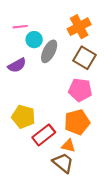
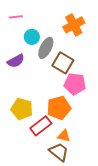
pink line: (20, 27) -> (16, 17), moved
brown square: (84, 58) -> (63, 63), moved
orange pentagon: (77, 122) -> (59, 108), moved

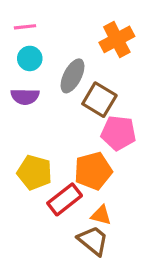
cyan circle: (32, 37) -> (30, 58), moved
purple semicircle: (16, 61) -> (25, 96), turned 30

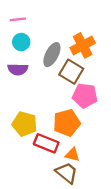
orange cross: (117, 39) -> (83, 45), moved
red rectangle: (65, 199) -> (46, 143), turned 60

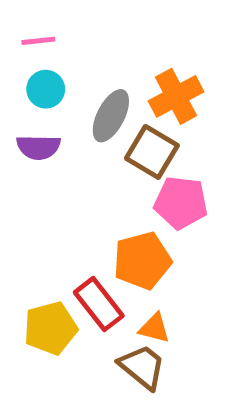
yellow pentagon: (25, 124) -> (51, 328), moved, turned -30
red rectangle: (46, 143) -> (99, 304), turned 30

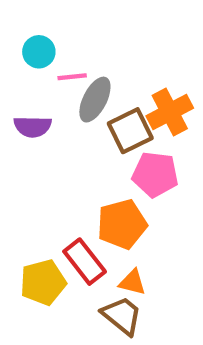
pink line: (38, 41) -> (72, 77), moved
cyan circle: (46, 89) -> (39, 52), moved
orange cross: (176, 96) -> (170, 112), moved
brown square: (152, 152) -> (130, 131), turned 33

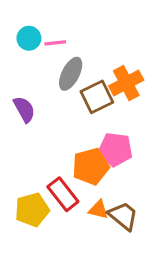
pink line: (72, 77) -> (55, 43), moved
purple semicircle: (33, 127) -> (24, 109), moved, turned -120
pink pentagon: (155, 174) -> (115, 149), moved
brown trapezoid: (122, 316) -> (123, 216), moved

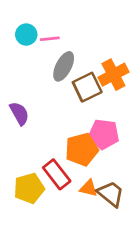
purple semicircle: (24, 109) -> (19, 113), moved

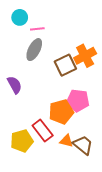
cyan circle: (26, 35) -> (20, 17), moved
gray ellipse: (64, 66) -> (34, 50), moved

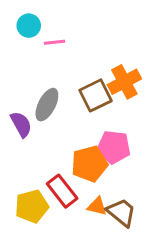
gray ellipse: (34, 50) -> (47, 105), moved

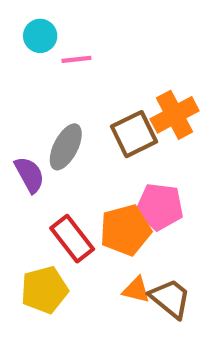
red rectangle: (62, 191) -> (72, 239), moved

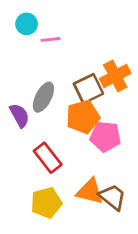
orange pentagon: (125, 230) -> (83, 117), moved
yellow pentagon: (44, 290) -> (46, 203), moved
orange triangle: (136, 290) -> (90, 191), size x1.5

